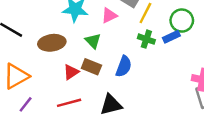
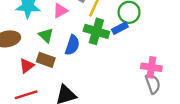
green cross: (146, 39) -> (96, 31), size x1.5
blue semicircle: (124, 66) -> (72, 45), moved

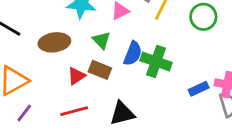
blue rectangle: (120, 28) -> (199, 89), moved
green cross: (96, 31) -> (156, 62), moved

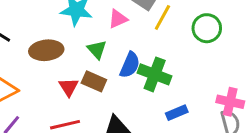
red triangle: (76, 76) -> (69, 87), turned -30
blue rectangle: (199, 89) -> (177, 113), moved

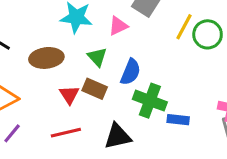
yellow line: (162, 17) -> (184, 27), moved
green cross: (155, 74) -> (150, 101), moved
blue rectangle: (177, 113) -> (178, 120), turned 30

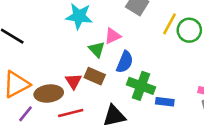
pink triangle: (118, 26) -> (113, 36), moved
brown ellipse: (46, 58) -> (49, 94), moved

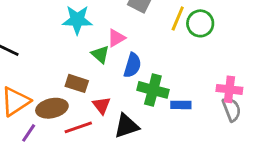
brown rectangle: (95, 76) -> (77, 83), moved
red triangle: (73, 81) -> (102, 105), moved

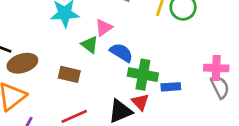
blue semicircle: (132, 65) -> (121, 53), turned -70
red triangle: (102, 105) -> (140, 102), moved
brown ellipse: (52, 108) -> (22, 63), moved

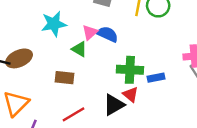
blue semicircle: (121, 53) -> (108, 34), moved
brown ellipse: (22, 63) -> (19, 58), moved

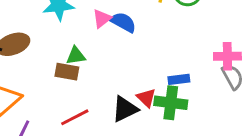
green triangle: (79, 49) -> (76, 56), moved, turned -42
green cross: (130, 70) -> (171, 103), moved

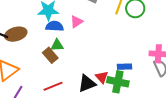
blue semicircle: (123, 22) -> (55, 26), moved, turned -30
brown rectangle: (67, 72) -> (50, 55), turned 35

